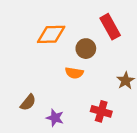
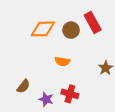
brown circle: (86, 49) -> (71, 30), moved
red cross: (101, 111) -> (70, 94), moved

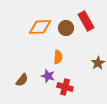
orange semicircle: (62, 61) -> (58, 57), turned -96
purple star: (46, 99) -> (48, 76), moved

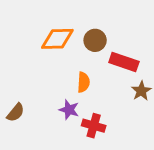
red rectangle: (86, 21) -> (124, 62), moved, turned -42
brown semicircle: (22, 80) -> (16, 113), moved

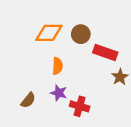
orange semicircle: (83, 82) -> (58, 66), moved
brown semicircle: (16, 113) -> (28, 100), moved

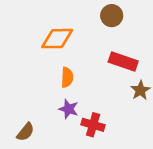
brown circle: (81, 34) -> (112, 16), moved
brown semicircle: (28, 100) -> (25, 132), moved

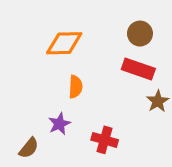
brown circle: (112, 16) -> (140, 34), moved
purple star: (69, 109) -> (59, 124), moved, turned 30

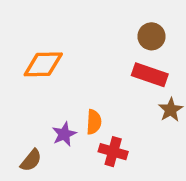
orange diamond: (64, 43) -> (43, 64), moved
orange semicircle: (76, 87) -> (94, 122), moved

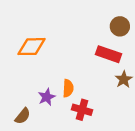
brown circle: (151, 36) -> (120, 26), moved

